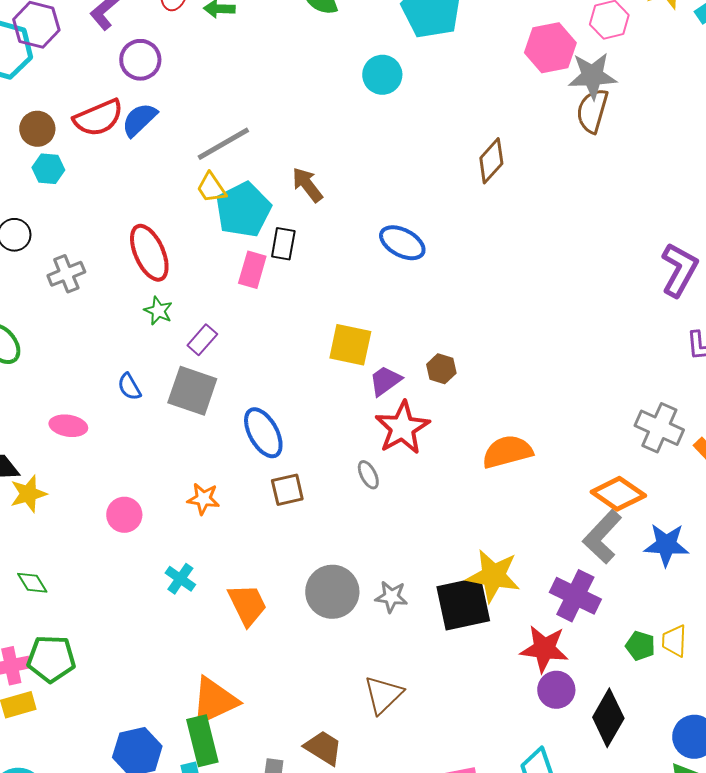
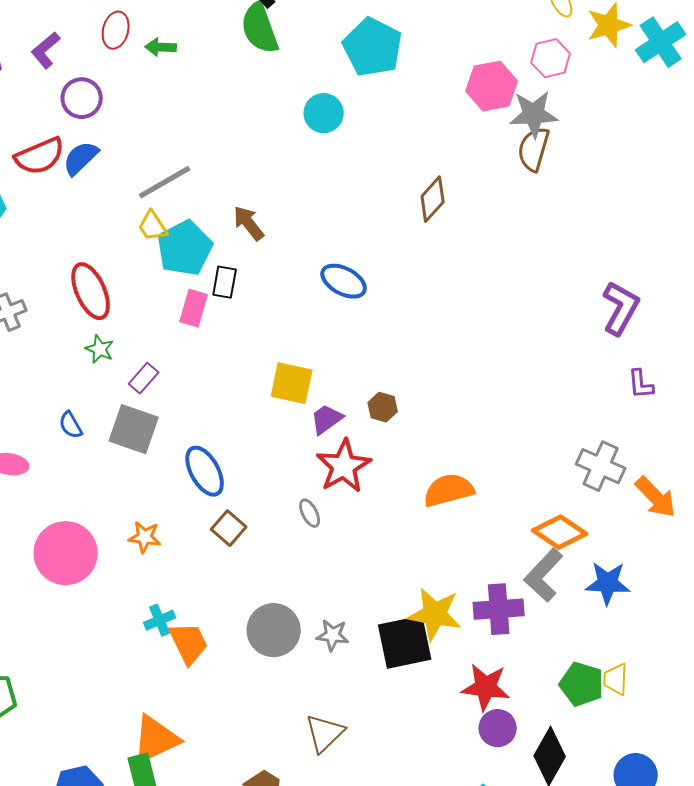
brown square: (287, 490) -> (229, 528), turned -36
pink circle: (124, 515) -> (66, 553), size x1.8
cyan cross: (180, 579) -> (160, 620), moved, turned 32
purple cross: (575, 596) -> (499, 609), moved, turned -30
green pentagon: (640, 646) -> (582, 684), size x1.5

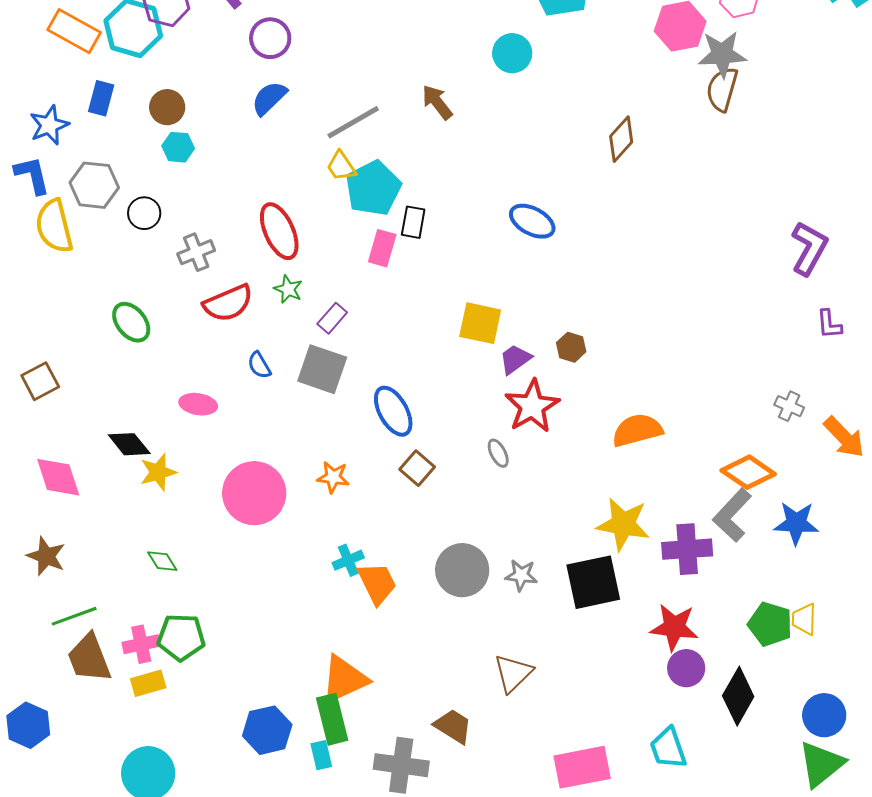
red semicircle: (40, 156) -> (228, 303), moved
brown arrow: (249, 223) -> (437, 102), moved
gray cross: (601, 466) -> (789, 406), size x0.6
yellow star: (435, 614) -> (623, 524), moved

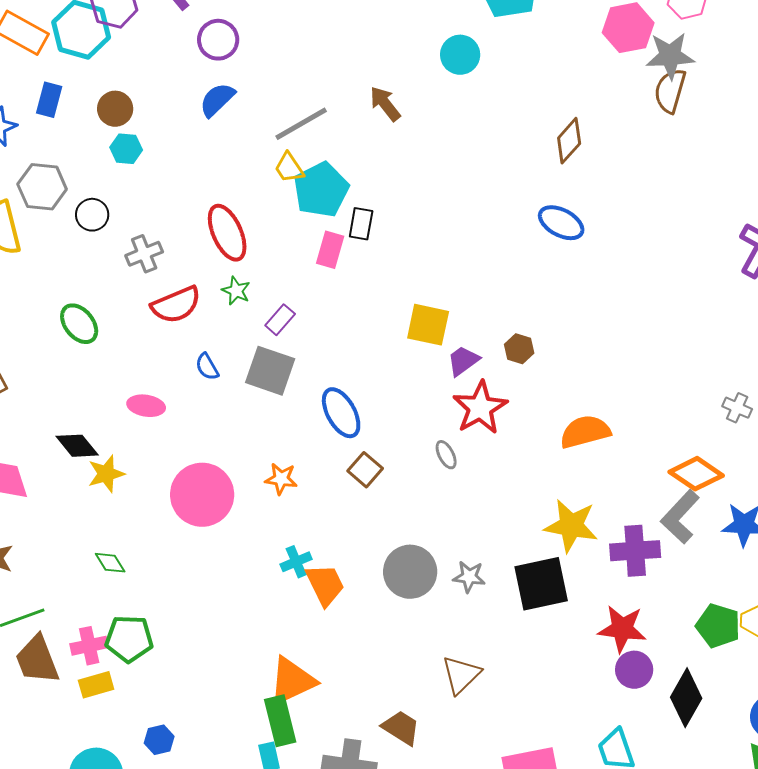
blue ellipse: (532, 221) -> (561, 223), moved
blue hexagon: (267, 730) -> (159, 740), moved, size x0.6

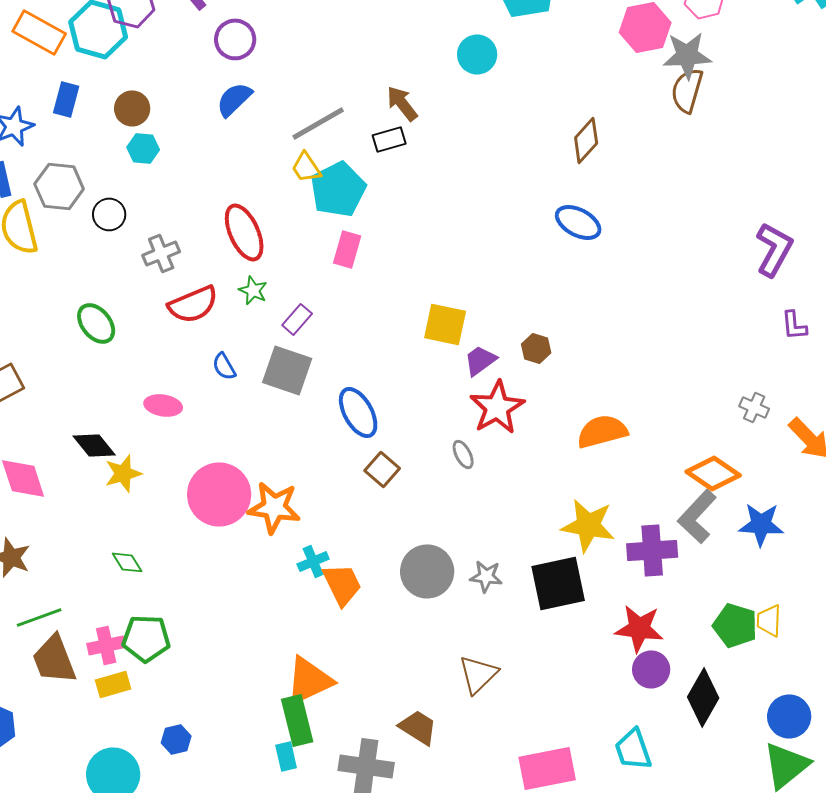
black rectangle: (361, 224) -> (389, 139), moved, turned 64
orange star: (281, 479) -> (274, 507), moved, size x1.6

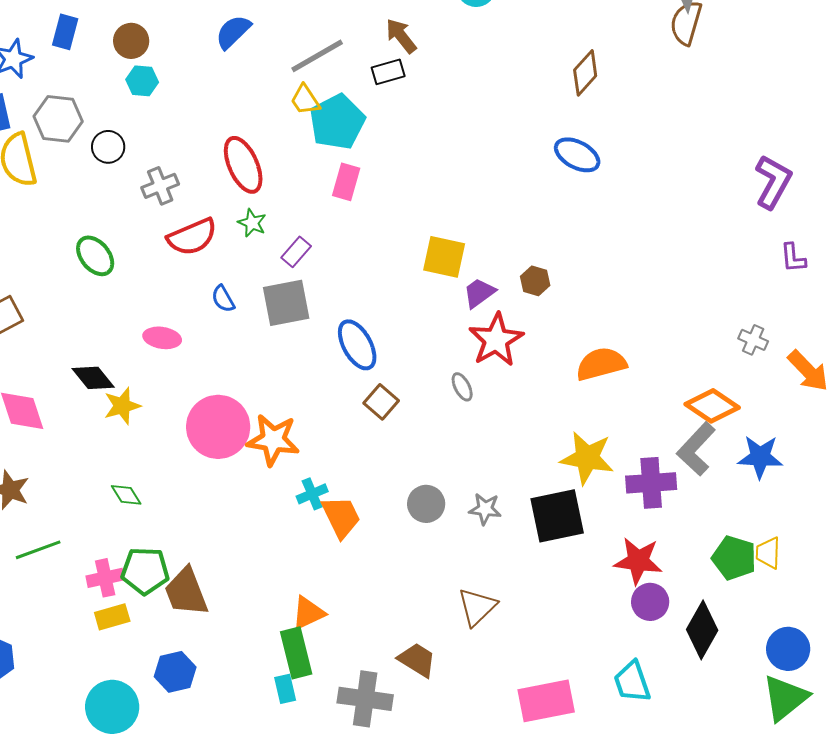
gray square: (287, 370) -> (286, 303), turned -30
gray circle: (427, 571) -> (426, 504), size x0.7
brown trapezoid: (54, 659) -> (186, 592), moved
orange triangle: (309, 680) -> (308, 613), size x0.7
blue hexagon: (176, 739) -> (175, 672), size x1.4

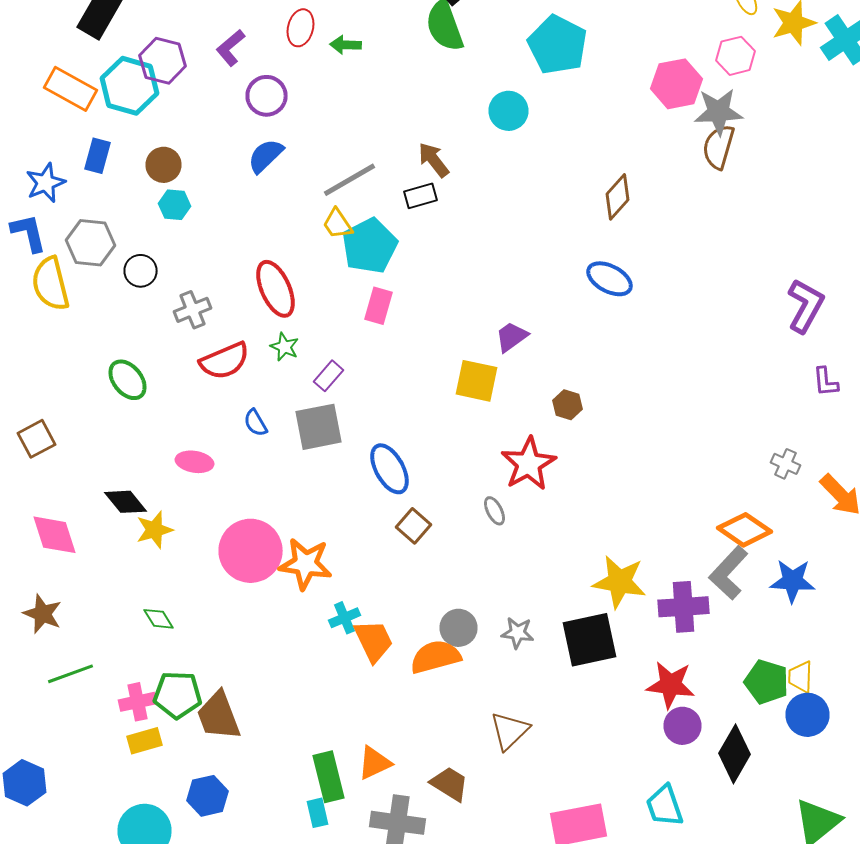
purple trapezoid: (479, 293) -> (512, 337), moved
orange semicircle: (601, 364) -> (436, 657), moved
orange triangle: (308, 613) -> (374, 763), moved
blue circle: (788, 649) -> (808, 715), moved

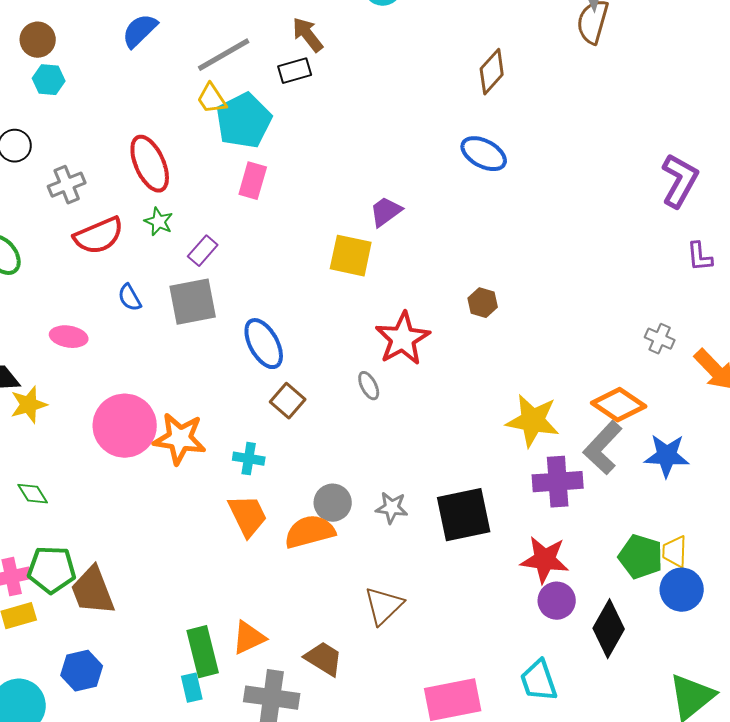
brown hexagon: (568, 405) -> (483, 303), moved
yellow star: (620, 582) -> (533, 421), moved
cyan cross: (344, 618) -> (249, 459), moved, turned 32

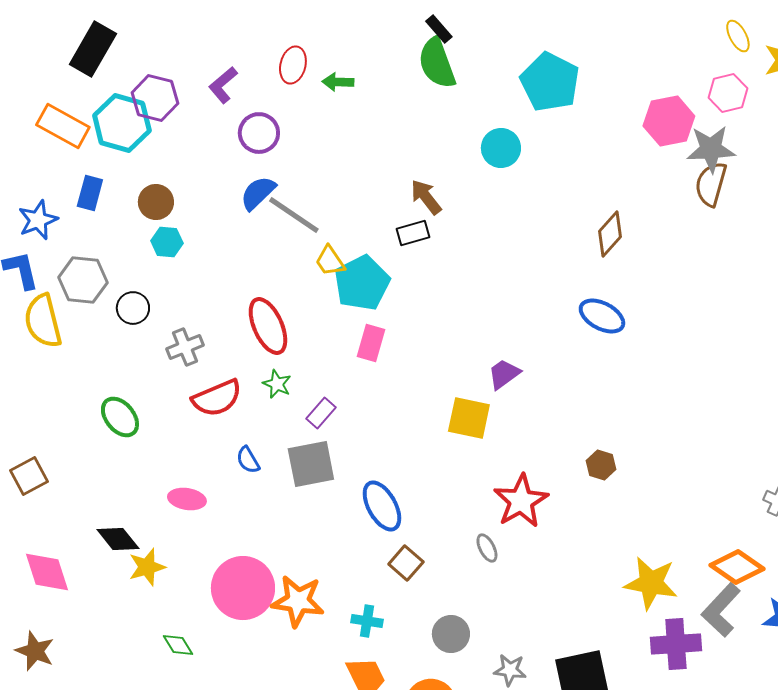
gray line: (224, 55) -> (294, 215), moved, turned 64
green diamond: (33, 494) -> (178, 645), moved
gray circle: (333, 503) -> (451, 634), moved

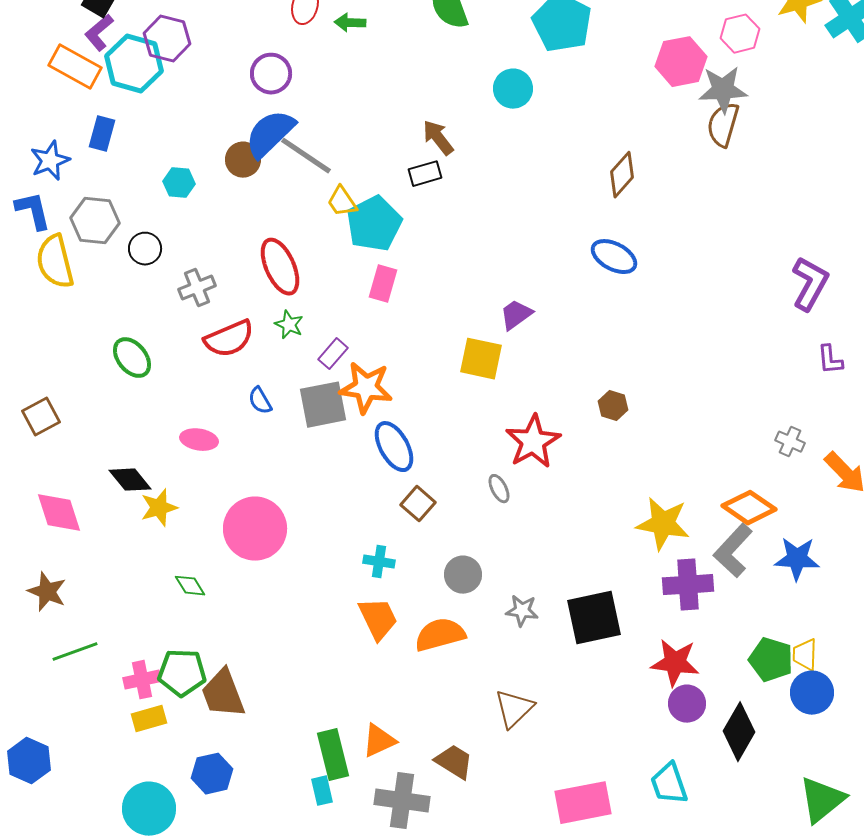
purple L-shape: (223, 85) -> (99, 33), moved
blue semicircle: (258, 193) -> (270, 134), size x1.4
brown circle: (156, 202) -> (243, 160), moved
orange star: (298, 601) -> (366, 388), moved

